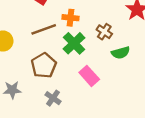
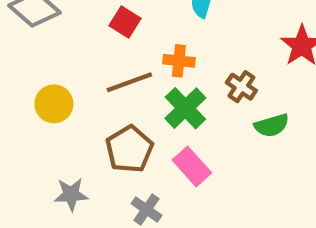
pink rectangle: (89, 76) -> (192, 166), moved

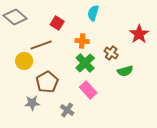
brown line: (129, 82) -> (41, 45), moved
brown pentagon: (129, 149) -> (47, 82), moved

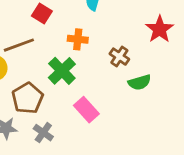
green cross: (85, 63) -> (62, 71), moved
gray cross: (67, 110) -> (43, 133), moved

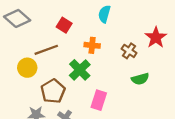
brown cross: (119, 57) -> (129, 51), moved
pink rectangle: (86, 110) -> (99, 100), turned 60

